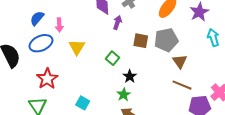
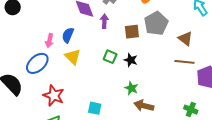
blue semicircle: (37, 18) -> (68, 35), moved
pink arrow: (59, 25) -> (49, 41), turned 32
brown triangle: (180, 61) -> (185, 39), moved
black star: (130, 76) -> (131, 60), moved

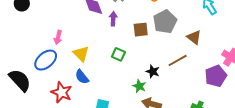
blue semicircle: (68, 35) -> (82, 77), moved, turned -63
black star: (131, 60) -> (153, 71), moved
brown line: (184, 62) -> (178, 60), moved, turned -36

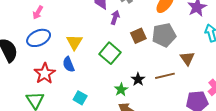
brown square: (141, 30) -> (138, 36), turned -35
pink arrow: (58, 37) -> (38, 12), moved
green square: (118, 54) -> (110, 53), size x1.5

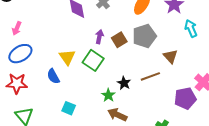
purple arrow: (115, 18) -> (99, 37), moved
yellow triangle: (74, 42) -> (67, 57), moved
red star: (45, 73) -> (17, 83), moved, turned -30

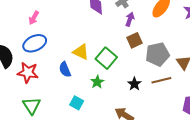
gray pentagon: (144, 36) -> (158, 54), moved
purple arrow: (99, 37) -> (130, 19), moved
yellow triangle: (67, 57) -> (81, 52), turned -36
green star: (108, 95) -> (97, 82), moved

